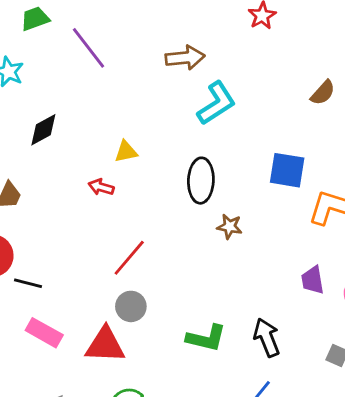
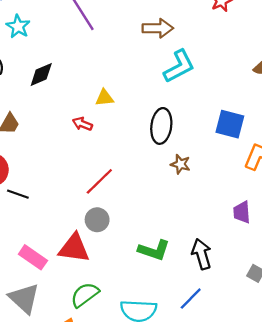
pink rectangle: (44, 333) -> (33, 257), moved

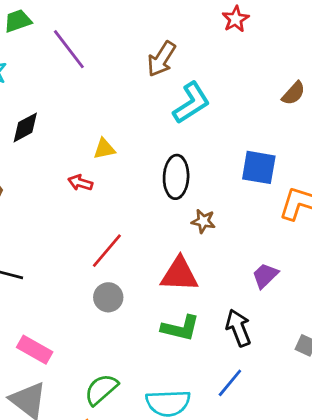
brown arrow: (158, 28) -> (161, 59), turned 128
purple trapezoid: (242, 212) -> (265, 276), moved, turned 55
red triangle: (74, 248) -> (179, 274), moved

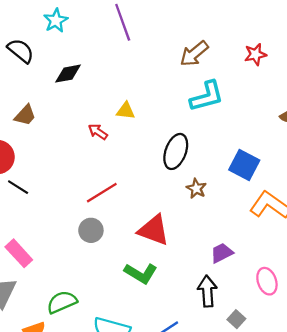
red star: (236, 19) -> (255, 54), moved
brown star: (203, 221) -> (196, 188), moved
black arrow: (238, 328) -> (207, 291), moved

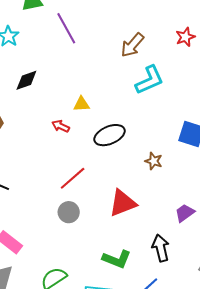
black ellipse: (176, 151) -> (110, 135), moved, turned 56
red triangle: (154, 230) -> (123, 203), turned -32
green L-shape: (141, 273) -> (117, 259), moved
black arrow: (207, 291) -> (161, 248), moved

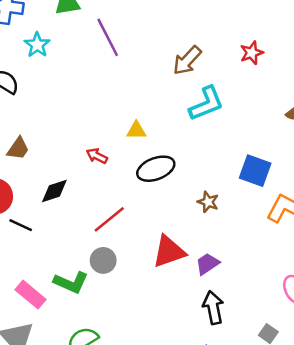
black diamond: (26, 80) -> (54, 191), moved
yellow triangle: (81, 104) -> (136, 130), moved
purple trapezoid: (185, 213) -> (207, 264), moved
green L-shape: (117, 259) -> (71, 282), moved

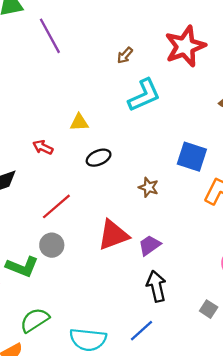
red star: (252, 53) -> (185, 46), size x1.8
brown arrow: (187, 60) -> (125, 55), size x0.6
black ellipse: (156, 169) -> (99, 158), size x0.7

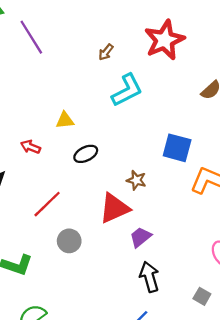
red triangle: (113, 235) -> (114, 208), moved
gray circle: (52, 245) -> (69, 241), moved

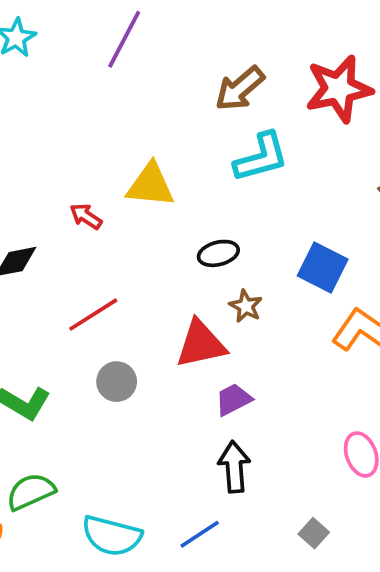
purple line: (31, 37) -> (124, 39), turned 48
brown arrow: (106, 52) -> (240, 89), size x1.8
yellow triangle: (65, 120) -> (150, 185), size x1.6
black ellipse: (86, 154) -> (218, 253), moved
gray square: (202, 296) -> (314, 533), moved

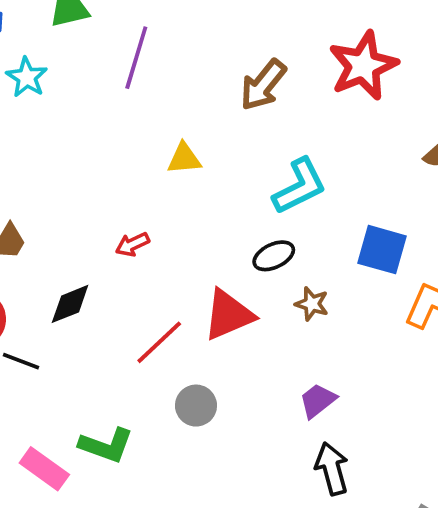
cyan L-shape: (261, 157) -> (300, 186), moved
yellow triangle: (150, 185) -> (184, 159), moved, size x0.7
red arrow: (86, 216) -> (132, 244), turned -48
red triangle: (201, 344) -> (229, 315), moved

